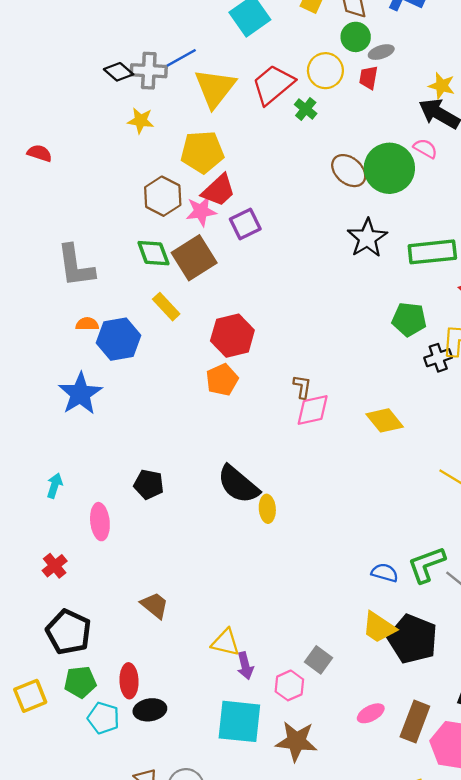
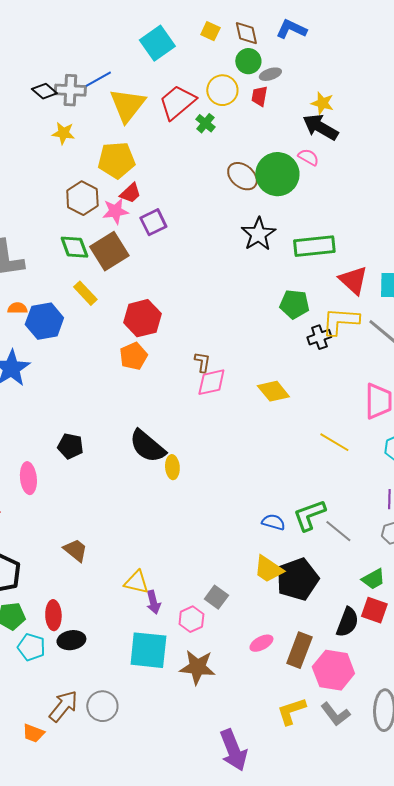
red trapezoid: (218, 190) -> (130, 193), size x0.7
black pentagon: (413, 639) -> (297, 579), turned 30

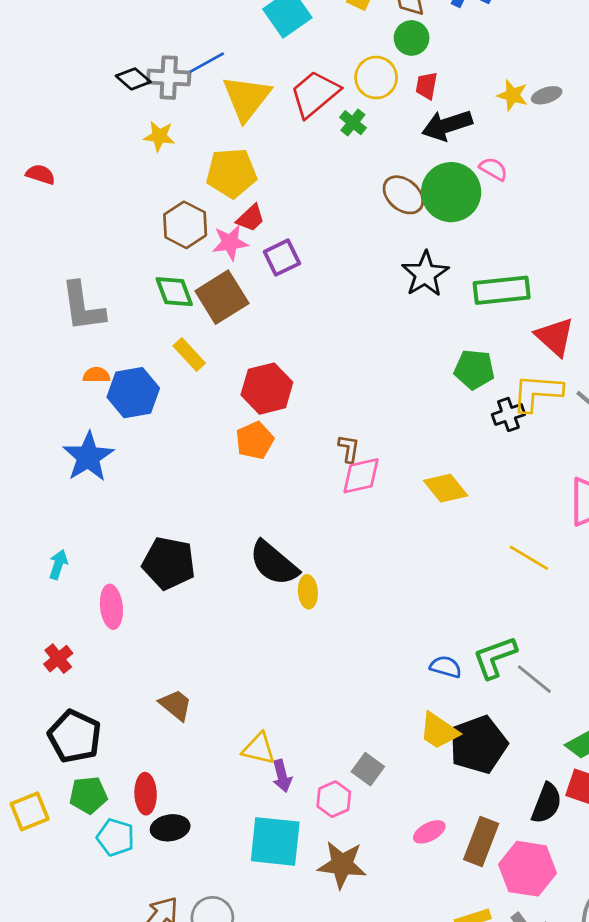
gray ellipse: (270, 74) -> (547, 95), moved
black arrow: (320, 127) -> (447, 125), moved, turned -48
black pentagon: (70, 446) -> (169, 563), size x1.5

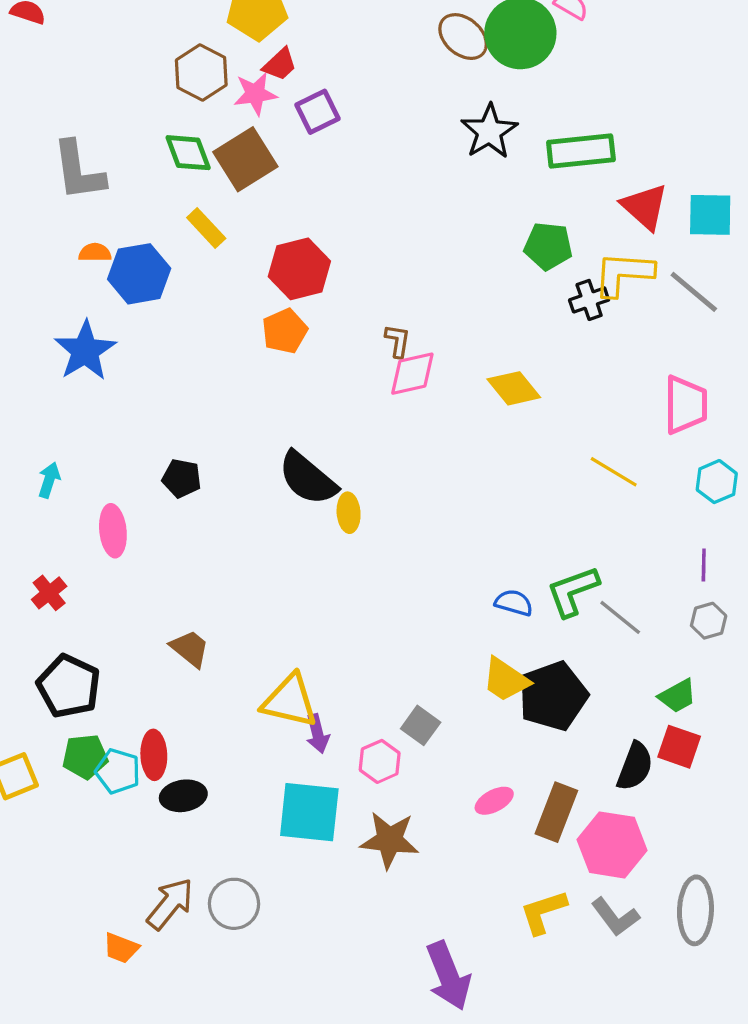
black pentagon: (169, 563) -> (182, 478), size x0.6
yellow triangle: (259, 749) -> (290, 701), size x1.4
cyan pentagon: (116, 837) -> (118, 771), moved

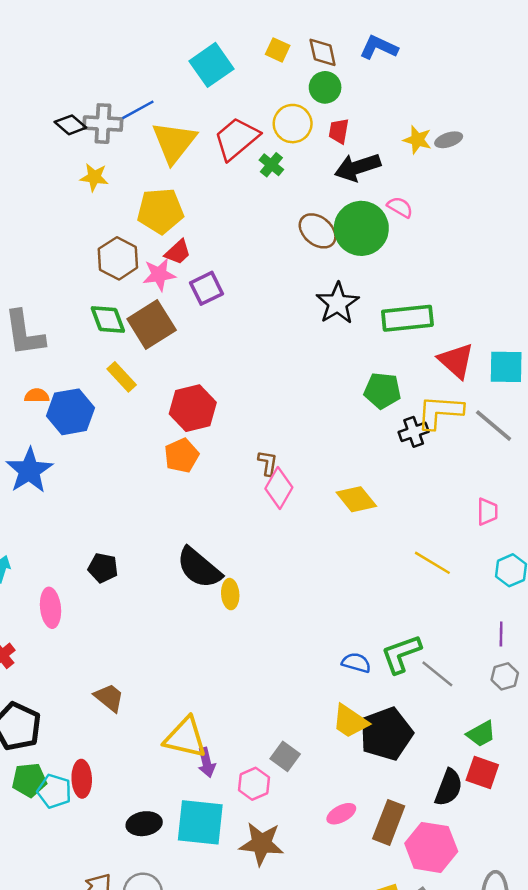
pink diamond: (412, 374) -> (279, 488), turned -48
pink trapezoid: (686, 405) -> (487, 512), size x0.6
black ellipse: (183, 796) -> (144, 824), moved

